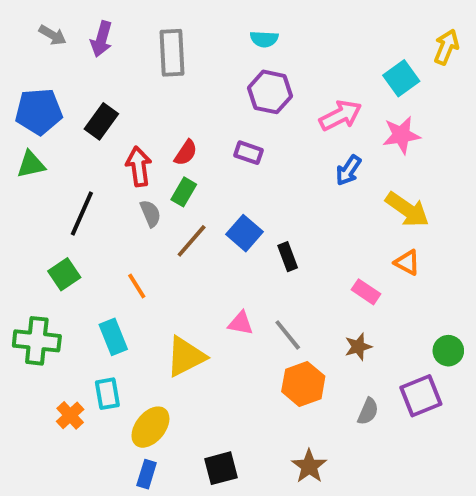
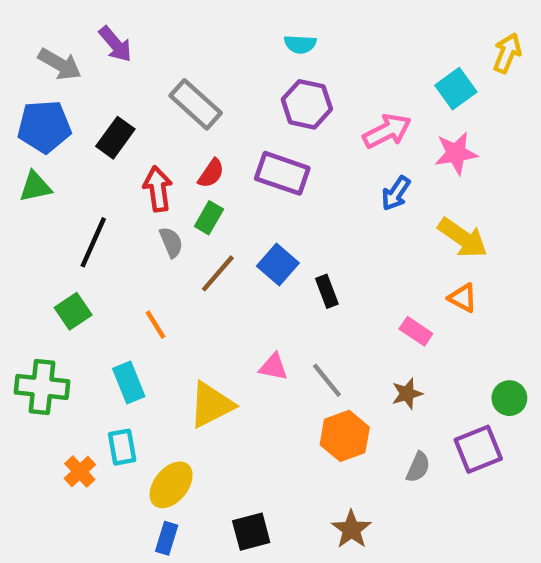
gray arrow: (52, 35) -> (60, 64), moved, size x1.4
purple arrow: (101, 39) -> (115, 44), turned -56
gray rectangle: (172, 53) -> (196, 104), moved, turned -45
purple rectangle: (248, 153) -> (282, 173), size x1.6

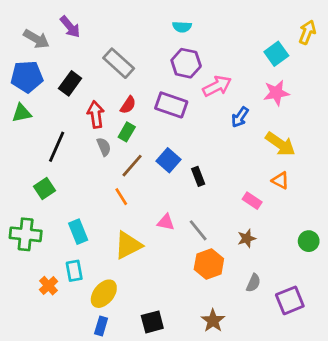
pink arrow: (387, 131) -> (217, 86), moved
orange line: (155, 325) -> (121, 197), moved
purple square: (478, 449) -> (290, 300), moved

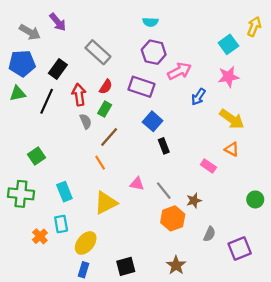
black line: (57, 147) -> (47, 101), moved
blue square: (168, 160) -> (153, 121), moved
brown star: (247, 238) -> (194, 201), moved

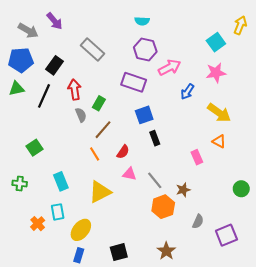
red semicircle: (106, 87) -> (123, 152), moved
blue square: (153, 121) -> (144, 115), turned 30
pink rectangle: (208, 166) -> (197, 157), turned 32
green cross: (21, 194) -> (20, 183), size x0.6

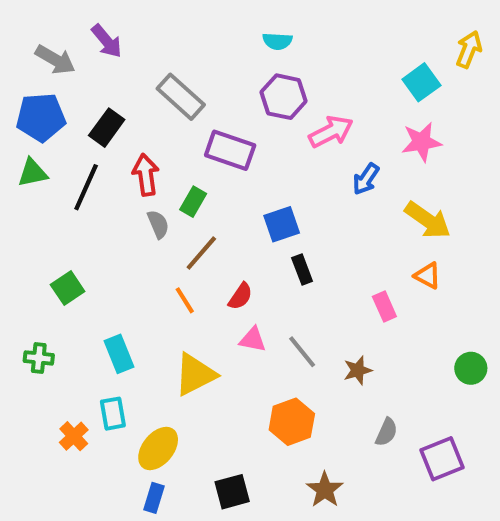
purple rectangle: (134, 82) -> (230, 150), moved
orange hexagon: (163, 207) -> (292, 422), moved

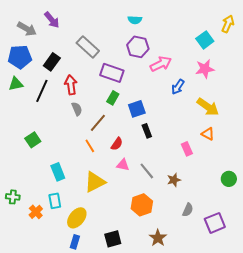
green rectangle: (193, 202) -> (113, 98), moved
green cross: (39, 358) -> (13, 197), moved

